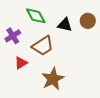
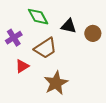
brown circle: (88, 21) -> (93, 33), moved

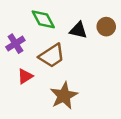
brown circle: (93, 33) -> (106, 27), moved

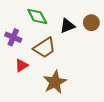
black triangle: (78, 30) -> (67, 26), turned -35
purple cross: (15, 44) -> (13, 37), turned -35

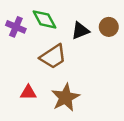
purple cross: (13, 37) -> (16, 27), moved
red triangle: (22, 65) -> (28, 93), moved, turned 32

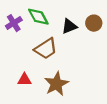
purple cross: (16, 27) -> (14, 23), turned 35

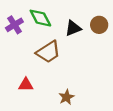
brown star: (56, 84) -> (66, 97), moved, size x0.6

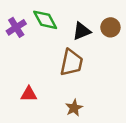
brown trapezoid: (48, 52) -> (72, 63), moved, turned -45

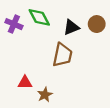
purple cross: (16, 27) -> (14, 24), turned -35
brown star: (74, 108) -> (45, 95), moved

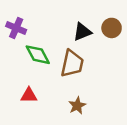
green diamond: (39, 17) -> (38, 55), moved
brown star: (45, 95) -> (77, 106), moved

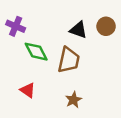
black triangle: (82, 32) -> (78, 30), turned 42
red triangle: (29, 95) -> (28, 90), turned 35

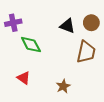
purple cross: (16, 26) -> (13, 23), turned -35
brown trapezoid: (69, 60) -> (86, 52), moved

